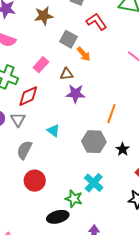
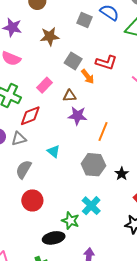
red L-shape: (96, 22) -> (106, 62), moved, turned 140
orange line: (111, 114) -> (103, 131), moved
gray triangle: (18, 120) -> (19, 139), turned 42

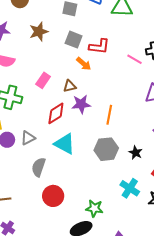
gray square: (73, 61) -> (74, 40), moved
red diamond: (30, 116) -> (56, 113), moved
cyan triangle: (54, 151) -> (65, 144), size x1.6
cyan cross: (91, 206) -> (130, 188), moved

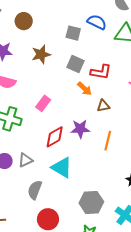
brown triangle: (70, 86) -> (103, 106), moved
gray hexagon: (106, 149) -> (91, 202), moved

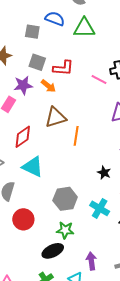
brown triangle: (103, 106) -> (56, 117), moved, size x1.6
purple star: (80, 129) -> (23, 85), moved

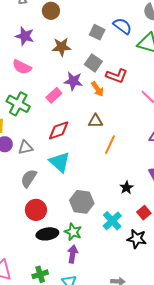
brown triangle: (56, 117) -> (95, 121), size x0.7
black ellipse: (53, 251) -> (47, 234), moved
purple arrow: (91, 261) -> (73, 254), moved

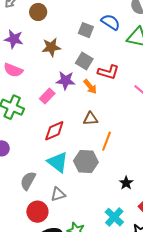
gray triangle: (25, 148) -> (58, 194), moved
gray hexagon: (82, 202) -> (86, 161), moved

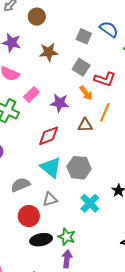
purple star: (66, 81) -> (60, 103), moved
pink rectangle: (47, 96) -> (31, 94), moved
orange line: (107, 141) -> (105, 112), moved
gray semicircle: (28, 181) -> (20, 185), turned 36
cyan cross: (114, 217) -> (90, 203), moved

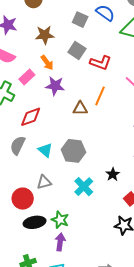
orange arrow: (86, 93) -> (47, 63), moved
red diamond: (49, 136) -> (31, 117), moved
cyan triangle: (51, 167) -> (45, 150), size x0.7
gray semicircle: (20, 185) -> (18, 145), moved, turned -42

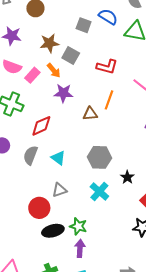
gray square: (77, 50) -> (71, 55), moved
pink rectangle: (27, 77) -> (32, 75), moved
gray hexagon: (73, 151) -> (99, 157), moved

